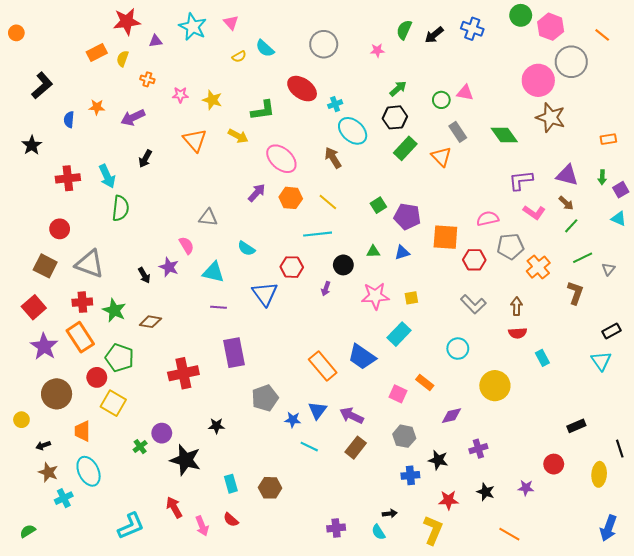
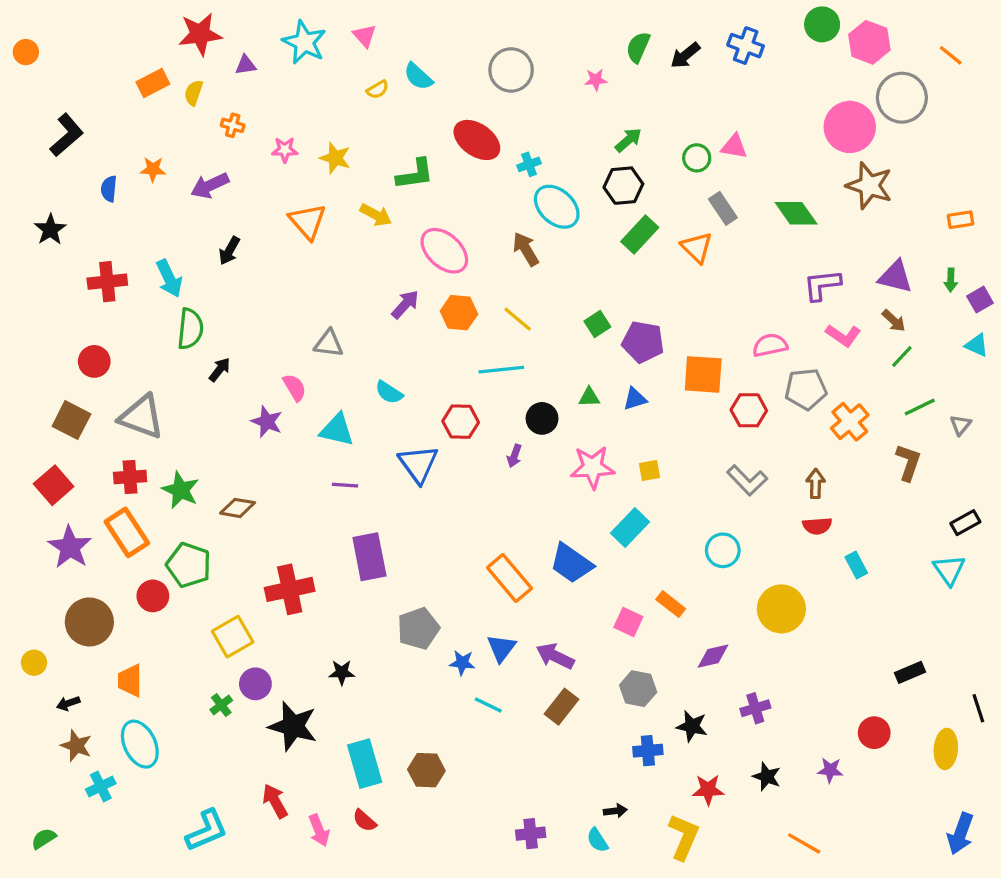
black arrow: (144, 275) -> (220, 370), moved, turned -112
yellow square: (113, 403) -> (233, 637), moved, turned 30
cyan rectangle: (231, 484) -> (365, 764), size x1.6

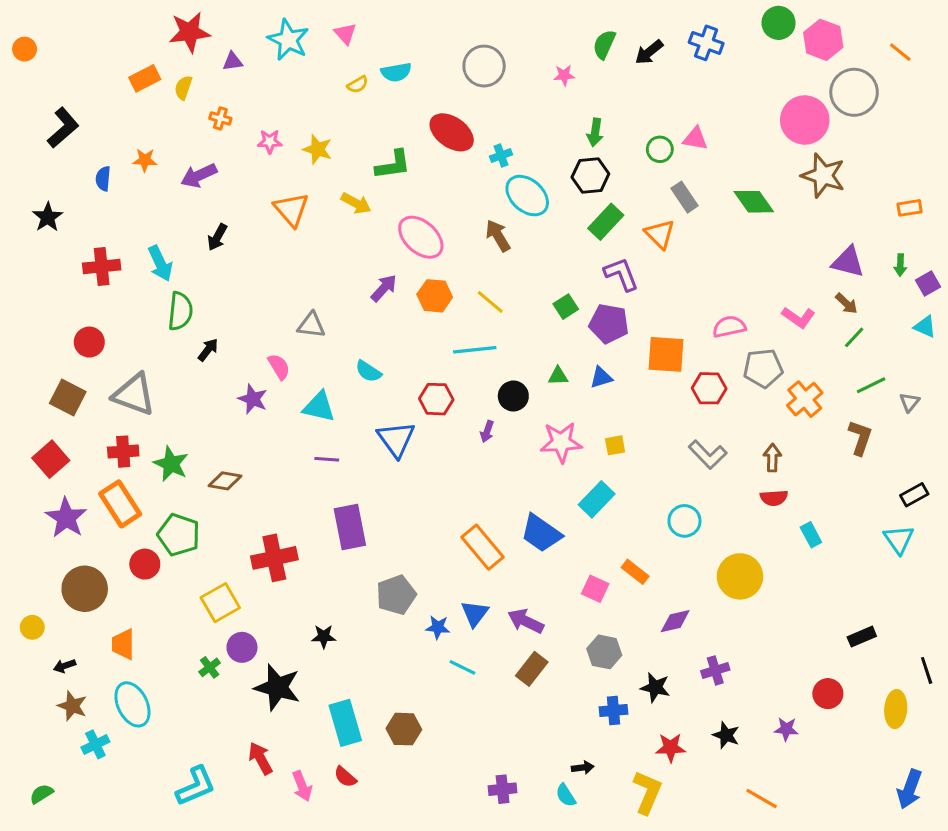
cyan semicircle: (418, 76) -> (396, 72), turned -52
green arrow: (628, 140) -> (595, 132), turned 140
purple L-shape: (822, 285) -> (621, 274), moved, turned 75

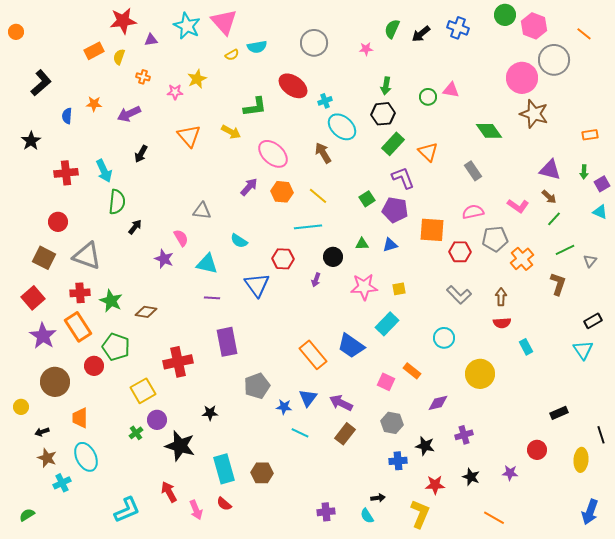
pink triangle: (345, 34) -> (224, 22), size x1.8
yellow star: (317, 149) -> (197, 79), moved, turned 30
gray rectangle: (684, 197) -> (473, 171), moved

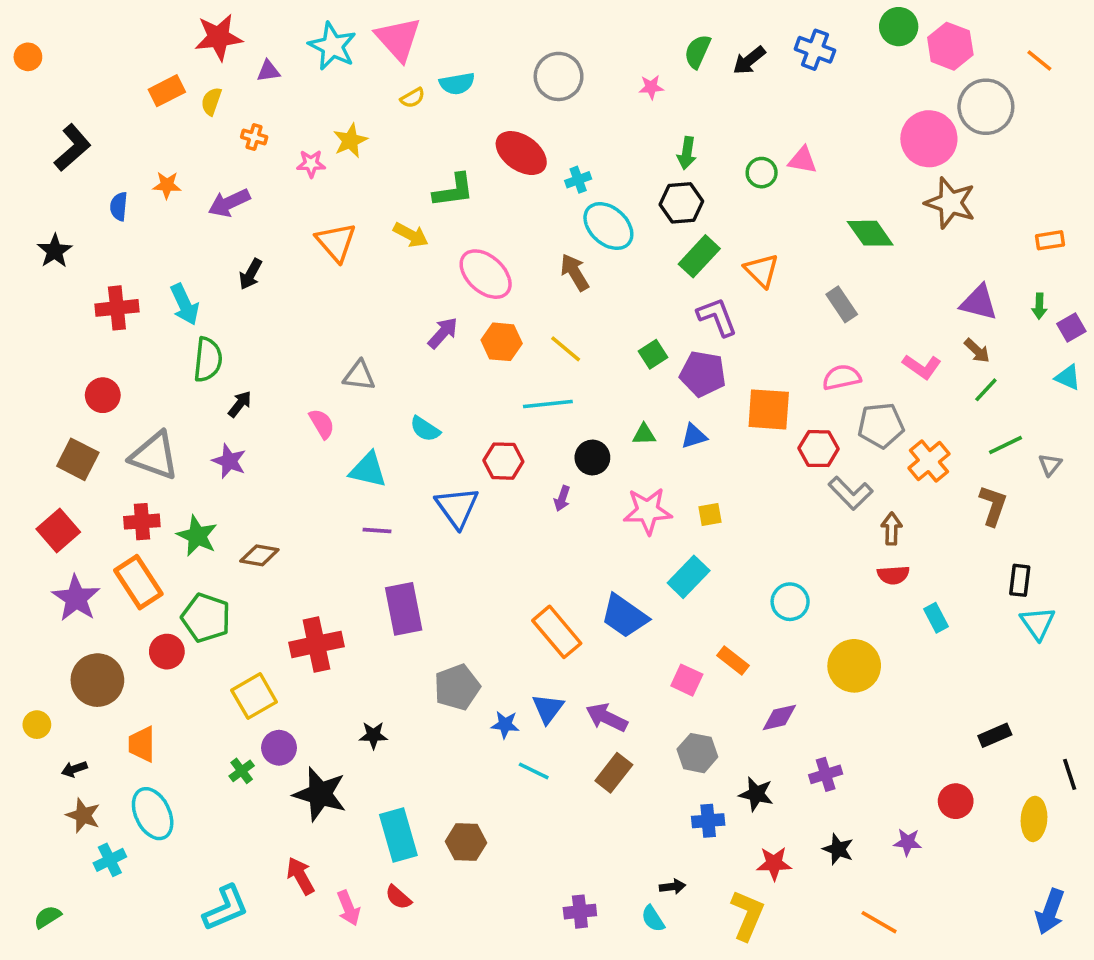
purple star: (164, 259) -> (229, 461), moved
gray L-shape: (459, 295) -> (851, 493), moved
black rectangle: (593, 321) -> (1020, 580), moved, turned -54

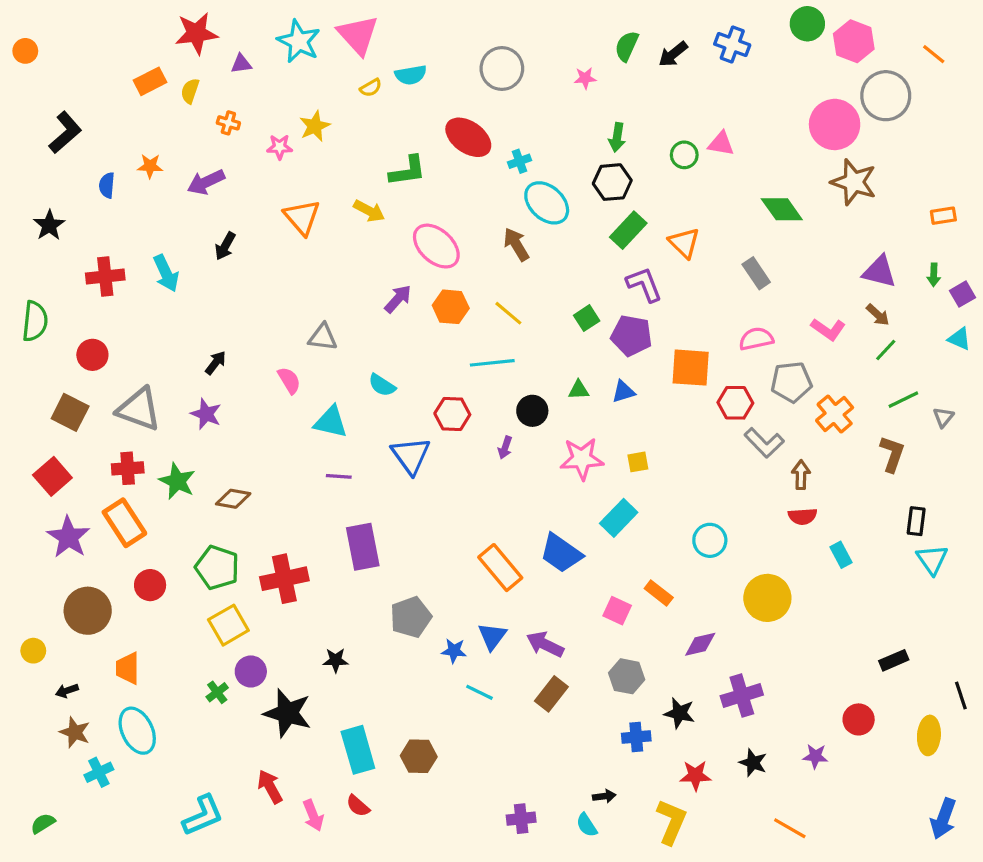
green semicircle: (208, 360) -> (35, 321), moved
green pentagon: (206, 618) -> (217, 568), moved
purple cross: (826, 774) -> (742, 695), size x1.4

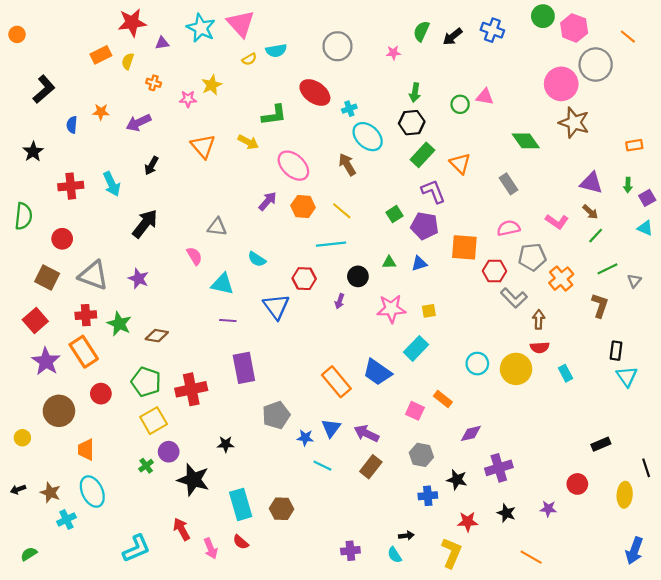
black arrow: (216, 363) -> (145, 224), moved, size x1.8
yellow circle: (767, 598) -> (516, 369), moved
black arrow: (67, 691) -> (18, 489), moved

